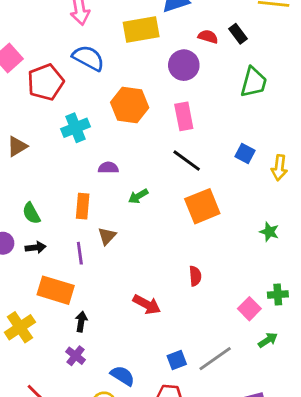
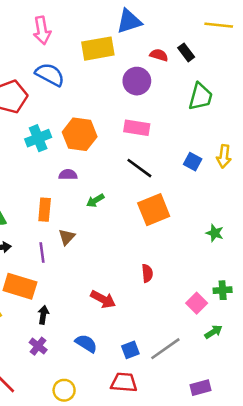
orange hexagon: (130, 105) -> (80, 134), moved
pink rectangle: (184, 116) -> (137, 128), turned -70
yellow arrow: (279, 168) -> (224, 156), moved
blue semicircle: (123, 376) -> (86, 343), moved

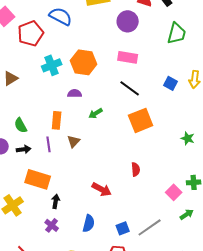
purple line: (42, 253) -> (49, 144), moved
blue semicircle: (86, 343) -> (89, 223), turned 72

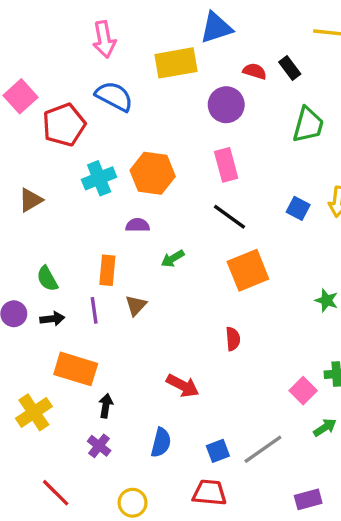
pink rectangle: (128, 57) -> (226, 165), turned 66
red semicircle: (136, 169) -> (233, 339), moved

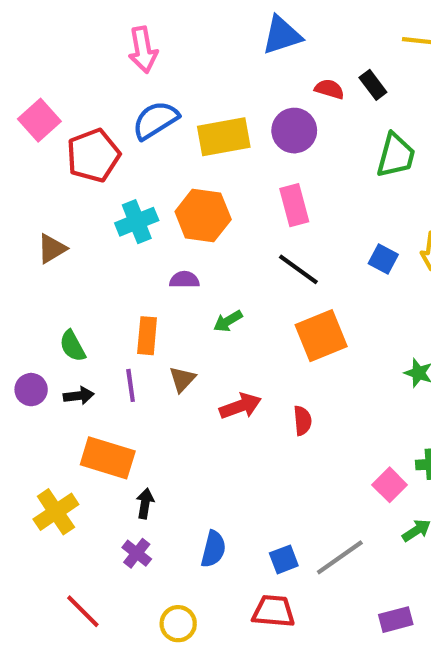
yellow rectangle: (176, 63) -> (224, 137), moved
blue semicircle: (114, 96) -> (155, 120), turned -60
red arrow: (183, 386) -> (240, 406), moved, turned -48

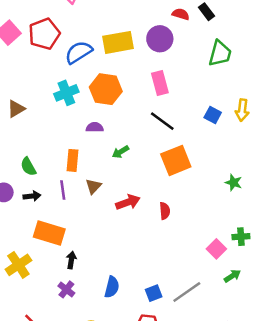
blue semicircle: (155, 120) -> (79, 52), moved
red pentagon: (93, 155) -> (44, 34), moved

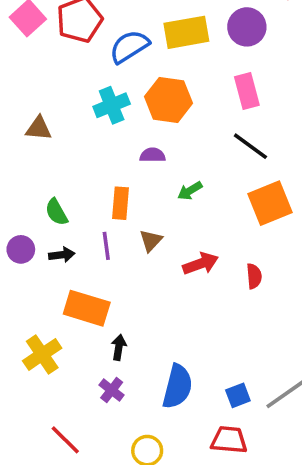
brown triangle: (16, 109) -> (39, 128), turned 36
blue semicircle: (112, 287) -> (177, 386), size x1.4

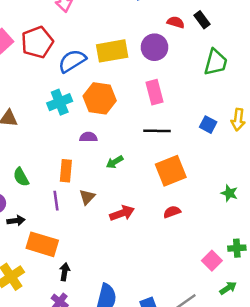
black line: (250, 146) -> (157, 131), turned -35
black arrow: (62, 255) -> (16, 221), moved
red semicircle: (254, 276) -> (172, 212), moved, turned -105

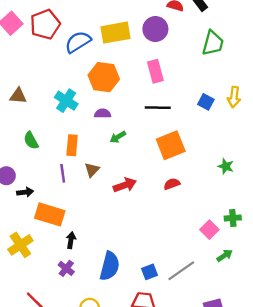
cyan cross: (60, 102) -> (66, 101), moved, turned -35
purple semicircle: (88, 137) -> (103, 114), moved
green semicircle: (21, 177) -> (31, 140), moved

